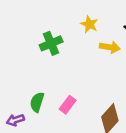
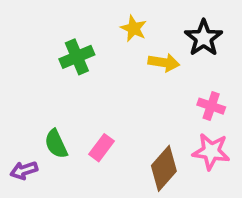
green semicircle: (37, 102) -> (56, 144), turned -42

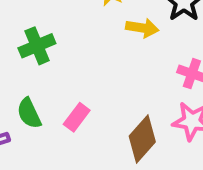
green cross: (77, 57) -> (37, 46), moved

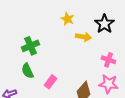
green semicircle: (29, 113) -> (27, 71), moved

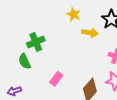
green semicircle: (27, 71) -> (25, 61), moved

